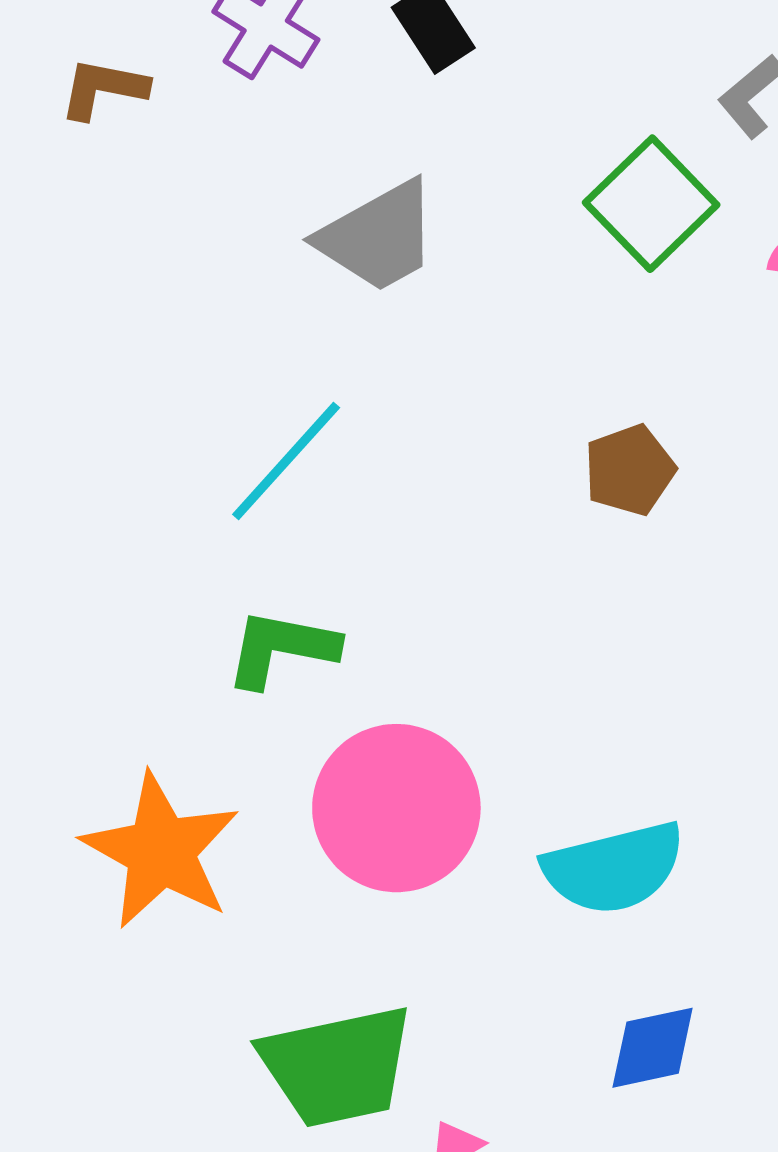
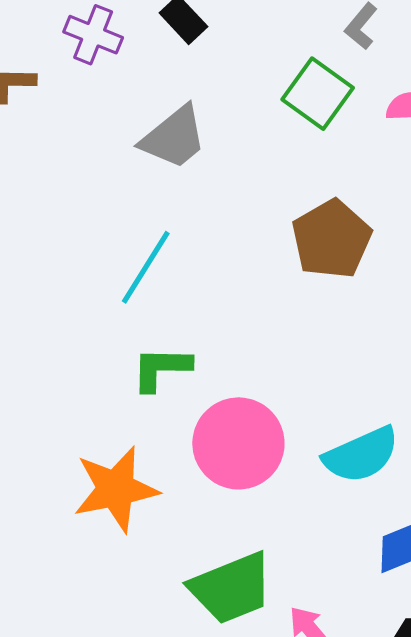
brown pentagon: (630, 470) -> (332, 239), size x1.6
orange star: (161, 851) -> (116, 489), turned -30

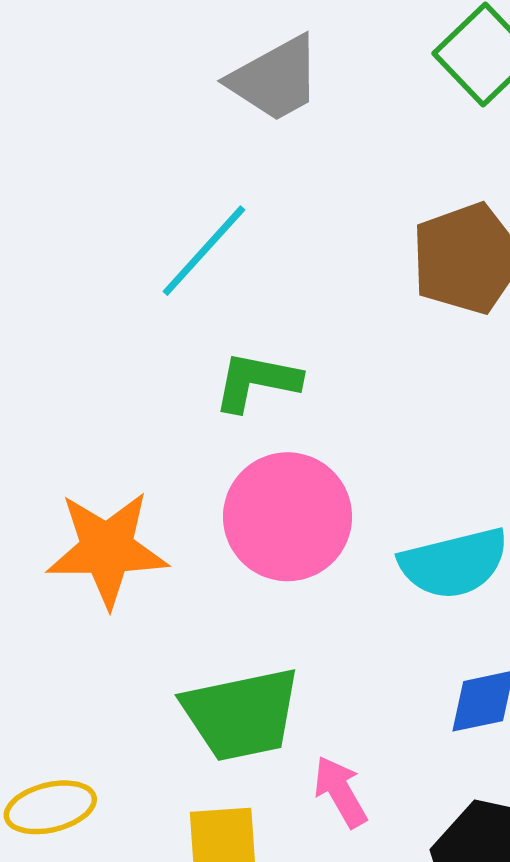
green L-shape: (161, 369) -> (257, 382), moved

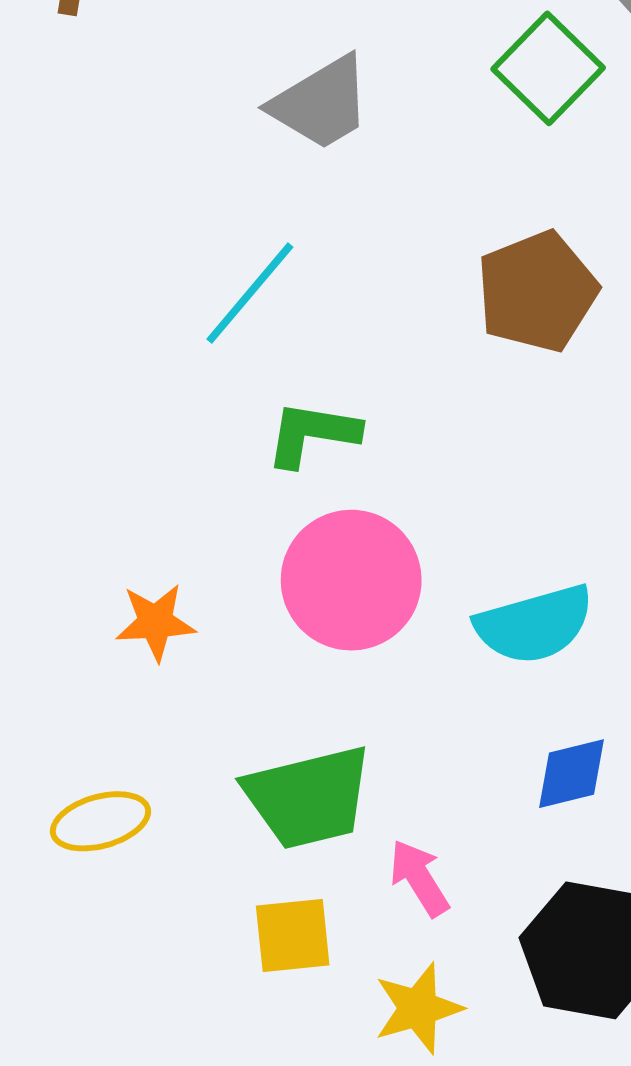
orange star: (107, 549) -> (155, 622), size x0.6
yellow ellipse: (50, 807) -> (100, 821), moved

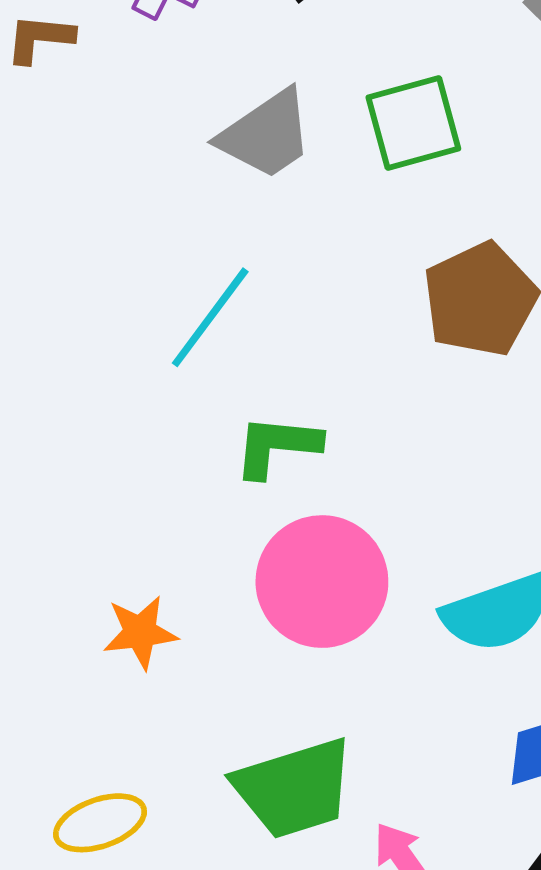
green square: (548, 68) -> (413, 123), moved, turned 34

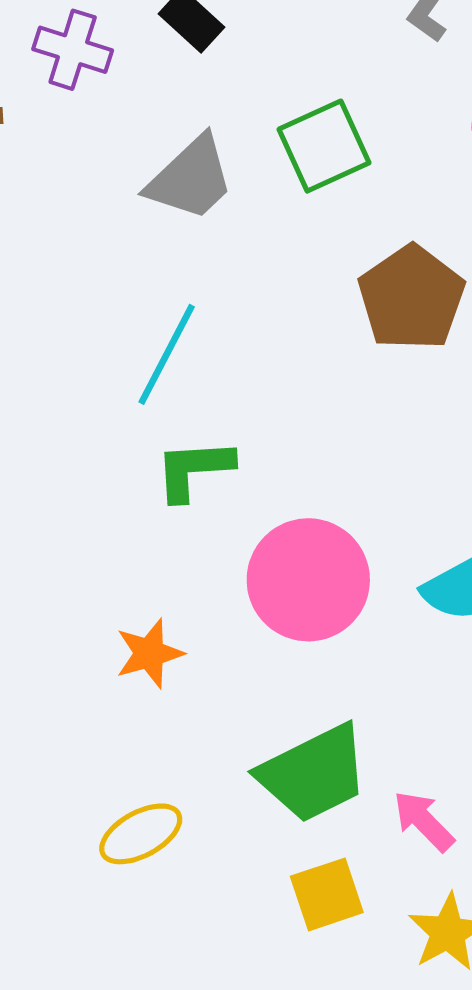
green L-shape: (277, 446) -> (194, 469), moved

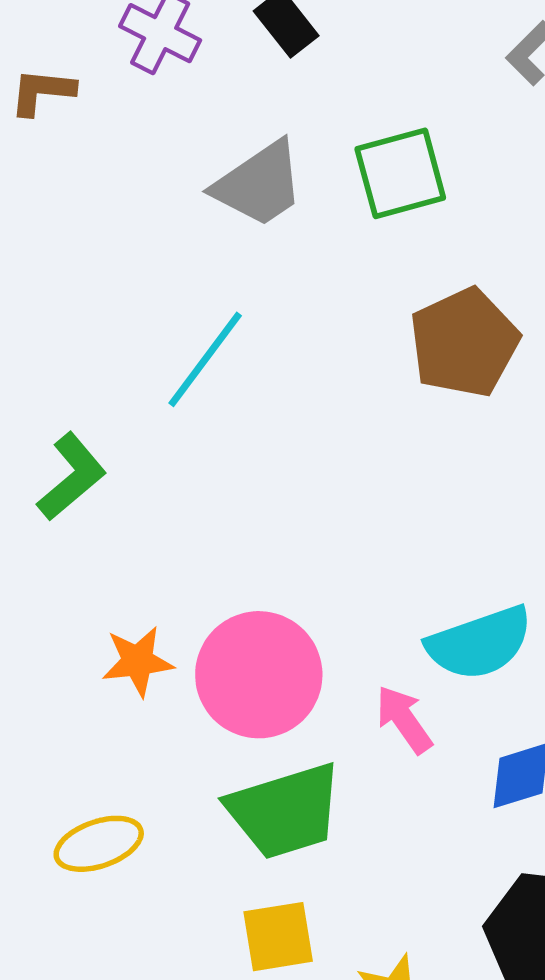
green L-shape: (194, 469) -> (72, 477), moved, turned 134
pink circle: (308, 580) -> (259, 675), moved
pink arrow: (424, 821) -> (404, 719), moved

